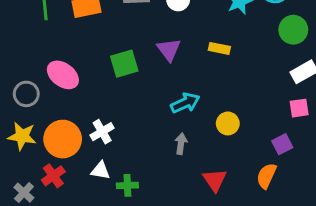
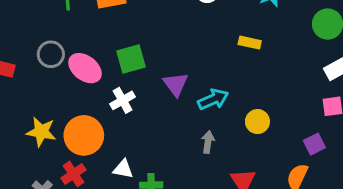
purple triangle: (169, 50) -> (176, 84), moved
green square: (124, 64) -> (131, 59), moved
gray circle: (26, 94) -> (51, 54), moved
white cross: (102, 132) -> (123, 100), moved

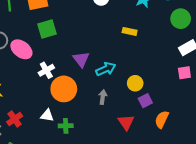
green square: (131, 59) -> (47, 29), moved
orange circle: (84, 135) -> (64, 89), moved
purple square: (314, 144) -> (145, 101), moved

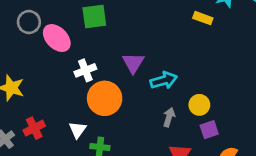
yellow rectangle: (130, 31) -> (203, 18), moved
gray arrow: (103, 97) -> (169, 117), moved
white triangle: (47, 115) -> (78, 130), turned 48

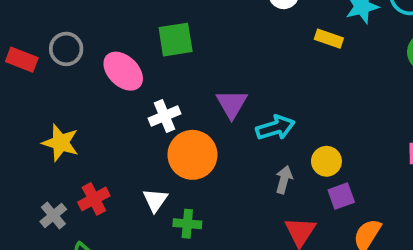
gray circle: (29, 22) -> (66, 49), moved

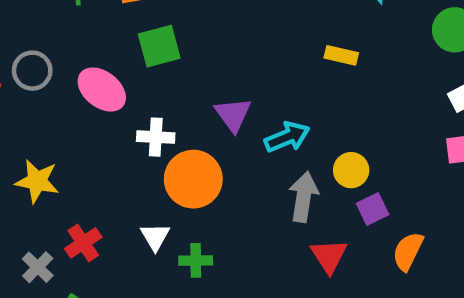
yellow rectangle: (329, 39) -> (341, 55), moved
white cross: (164, 116) -> (156, 137), turned 32
gray arrow: (284, 180) -> (304, 197), size x1.5

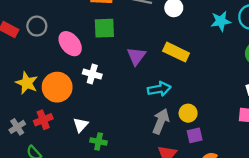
yellow rectangle: (341, 55) -> (176, 52), moved, size x1.5
purple triangle: (233, 115) -> (136, 56), moved
orange circle: (193, 179) -> (57, 87), moved

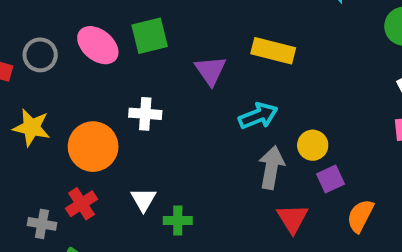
pink ellipse: (70, 44) -> (98, 45), moved
yellow star: (27, 83) -> (31, 127), moved
gray cross: (17, 127) -> (42, 224), turned -35

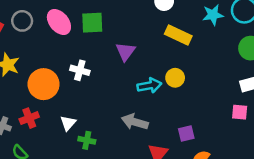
yellow rectangle: (273, 51) -> (178, 35), moved
yellow circle: (313, 145) -> (175, 78), moved
gray arrow: (271, 167) -> (135, 122), moved, turned -95

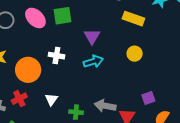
cyan arrow: (149, 86) -> (93, 62), moved
gray arrow: (135, 122) -> (105, 106), moved
green cross: (87, 140) -> (76, 112), moved

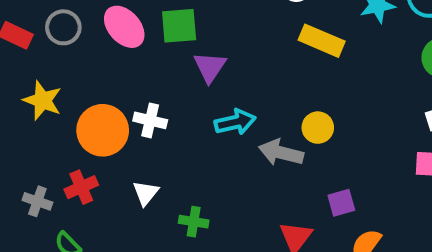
purple triangle: (92, 36) -> (210, 67), moved
yellow circle: (135, 54) -> (318, 128), moved
white cross: (56, 56) -> (150, 120), moved
gray arrow: (105, 106) -> (281, 153), moved

